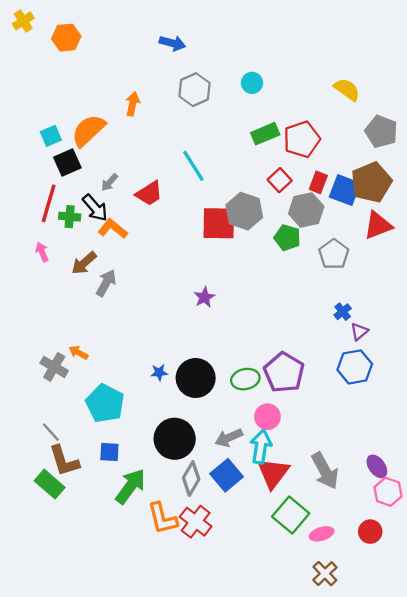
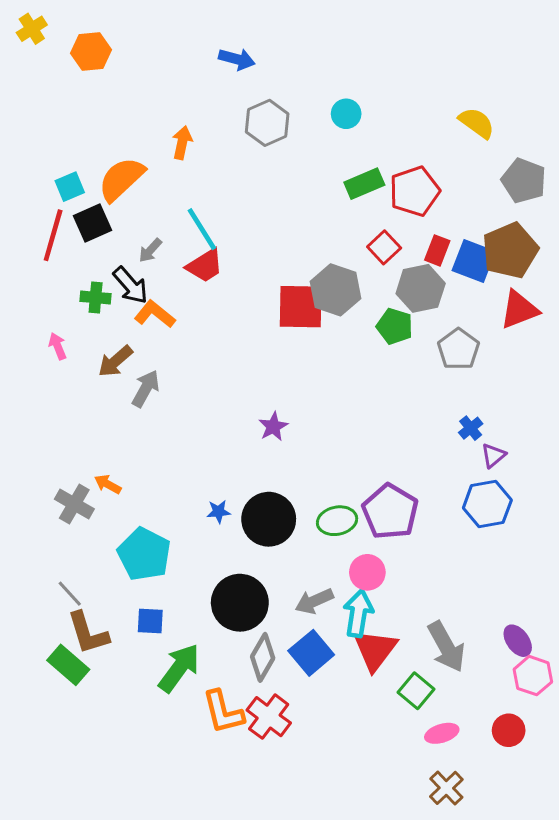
cyan line: (193, 166) -> (202, 229), moved
red line: (49, 203) -> (53, 235), moved
purple star: (204, 297) -> (273, 427), moved
green square: (291, 515) -> (416, 691), moved, size x0.7

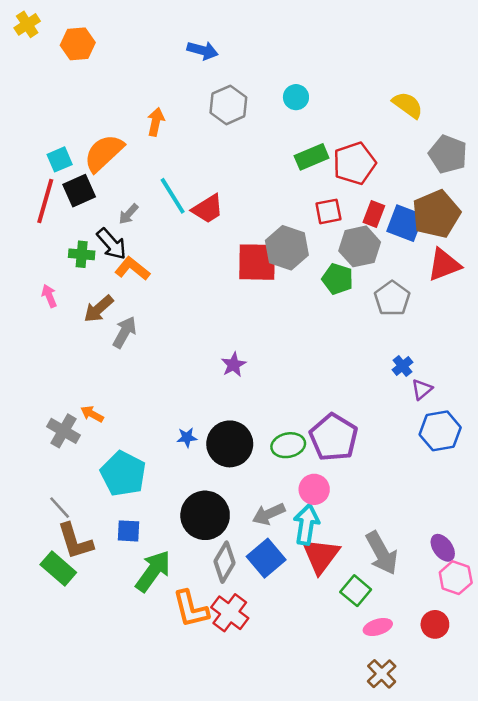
red square: (384, 247) -> (328, 211), turned 32
red trapezoid: (205, 266) -> (208, 209), moved
blue hexagon: (487, 504) -> (440, 431), moved

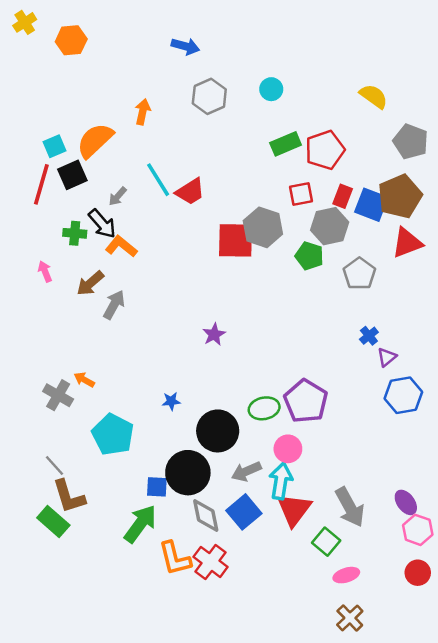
black circle: (230, 444) -> (218, 431), moved
blue square: (128, 531) -> (157, 487), moved
gray diamond: (225, 562) -> (206, 516), turned -42
red circle: (435, 624) -> (418, 573), moved

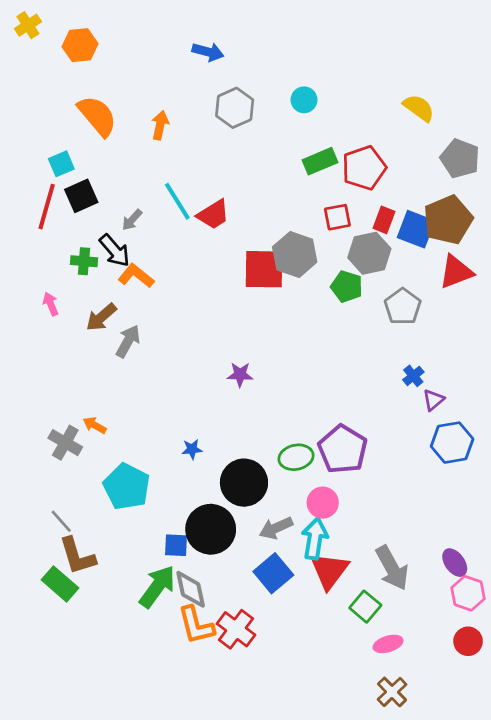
orange semicircle: (95, 140) -> (97, 116), moved, turned 93
purple star: (214, 334) -> (240, 375), turned 30
gray diamond: (206, 516) -> (191, 589), moved

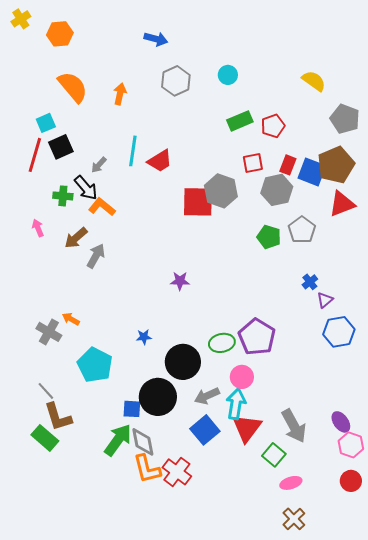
red pentagon: (364, 168) -> (273, 126), size x0.7
cyan line: (177, 201) -> (133, 151), turned 40
green pentagon: (347, 287) -> (269, 237), moved

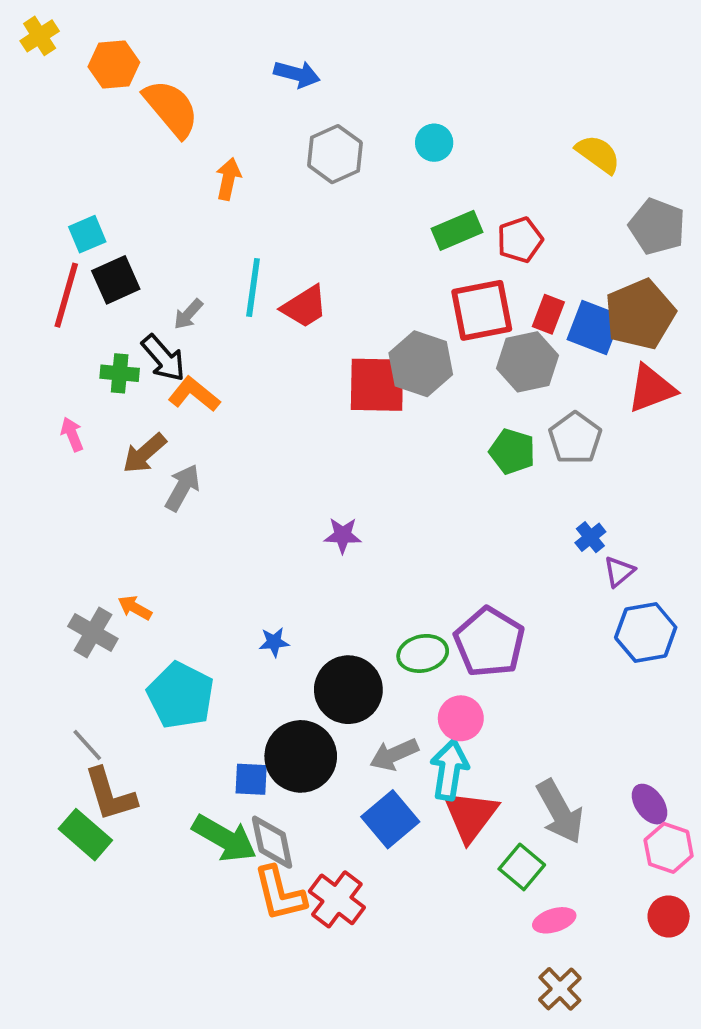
orange semicircle: (73, 87) -> (171, 108), moved
red square: (253, 163) -> (482, 310), size x1.6
green arrow: (118, 440) -> (224, 838), turned 84

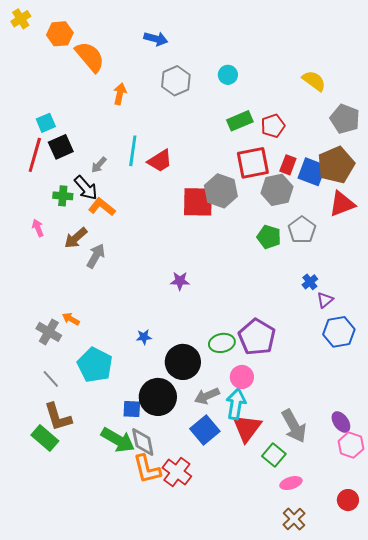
gray line: (87, 745) -> (51, 379), moved
red circle: (669, 916) -> (348, 500), moved

